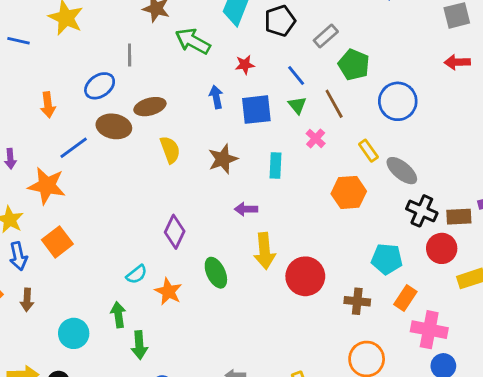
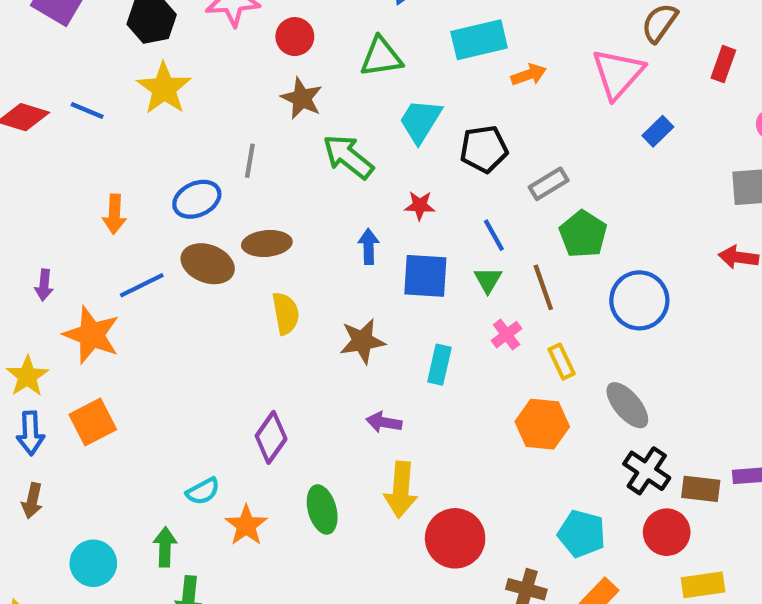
yellow rectangle: (368, 151) -> (562, 362), moved

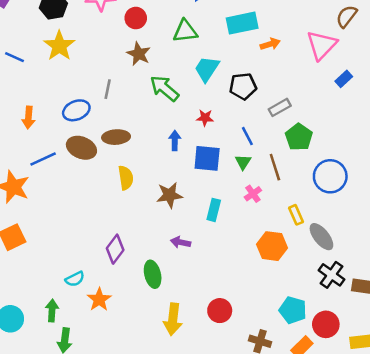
yellow rectangle: (562, 362) -> (296, 215), moved
yellow arrow: (401, 490) -> (173, 319), moved
green ellipse: (322, 509) -> (153, 274), moved
red circle: (667, 532) -> (326, 324), moved
red circle: (455, 538) -> (220, 311), size x0.7

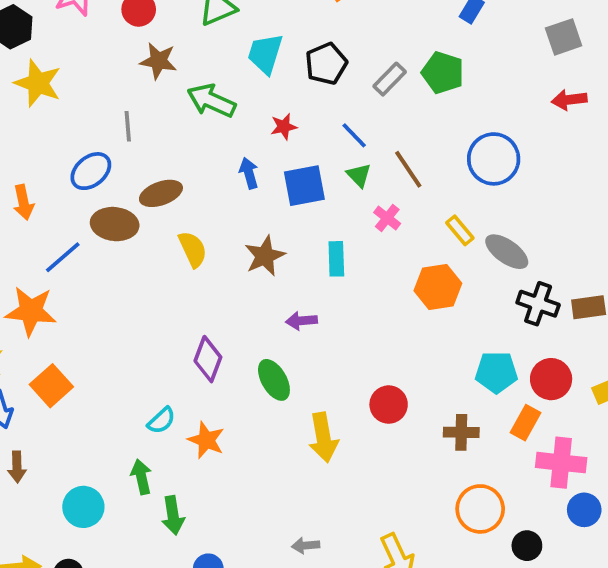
green pentagon: (299, 137) -> (443, 73), moved

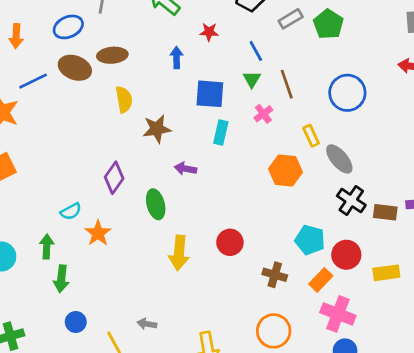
blue square: (304, 186) -> (210, 94), moved
brown star: (265, 256) -> (157, 129), moved

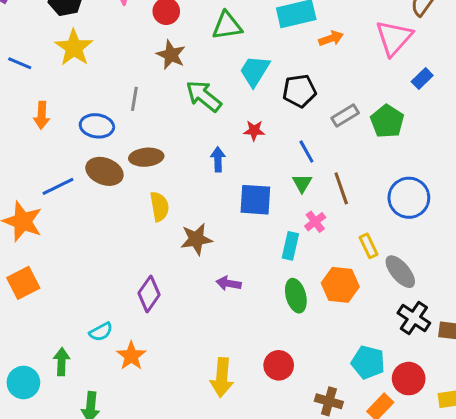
blue ellipse: (68, 27) -> (97, 126), turned 32
orange arrow: (16, 36) -> (42, 115), moved
cyan rectangle: (221, 132) -> (290, 246), moved
green ellipse: (156, 204) -> (296, 296), moved
green arrow: (47, 246) -> (62, 362), moved

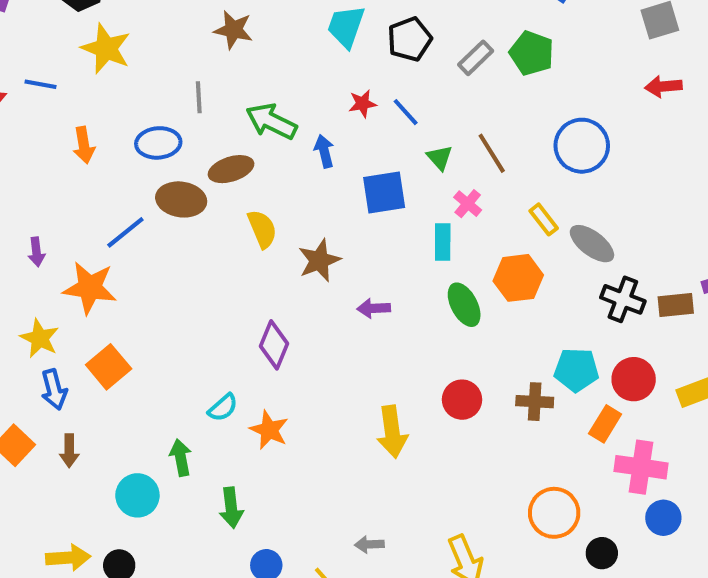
green arrow: (204, 96) -> (271, 121), moved
blue line: (306, 152) -> (406, 112), moved
brown cross: (329, 401) -> (535, 402), moved

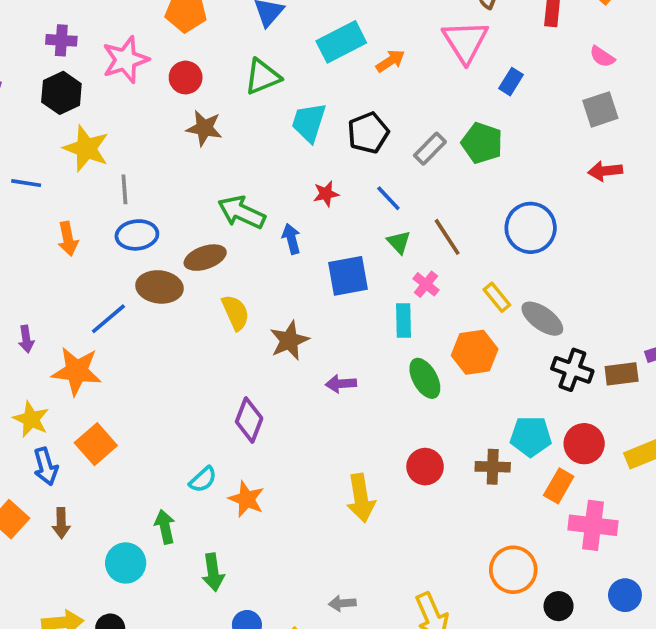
gray line: (199, 97) -> (124, 189), moved
blue line: (406, 112) -> (388, 198), moved
blue circle: (663, 518) -> (625, 595), moved

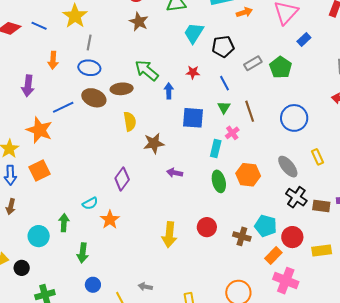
yellow rectangle: (497, 297) -> (318, 157), moved
purple arrow: (26, 339) -> (28, 86), moved, size x1.5

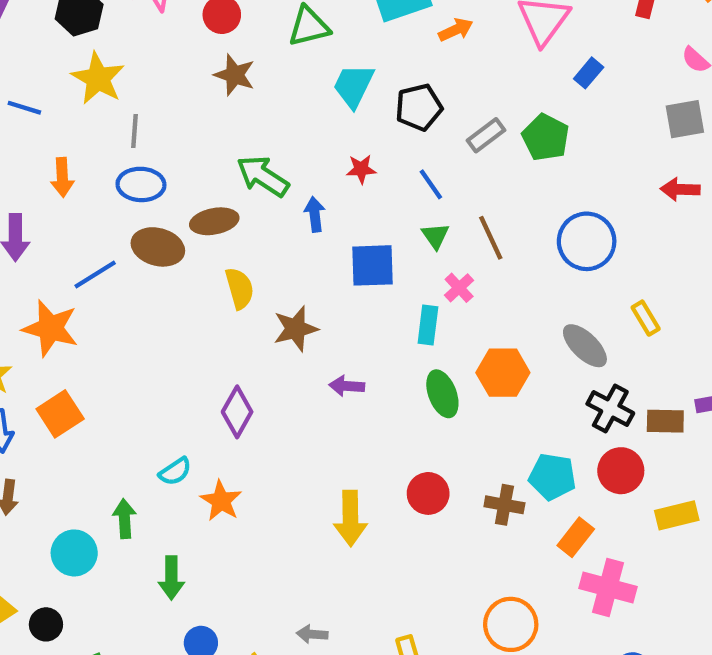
red circle: (292, 237) -> (621, 471), moved

